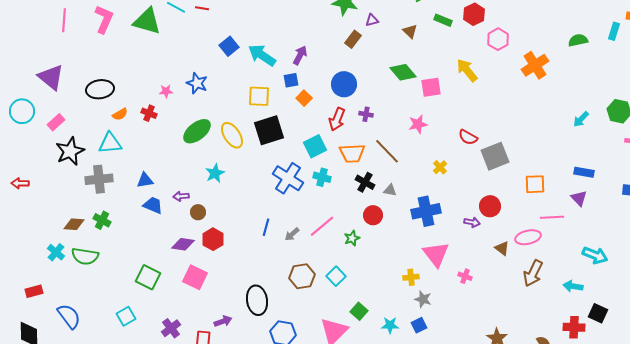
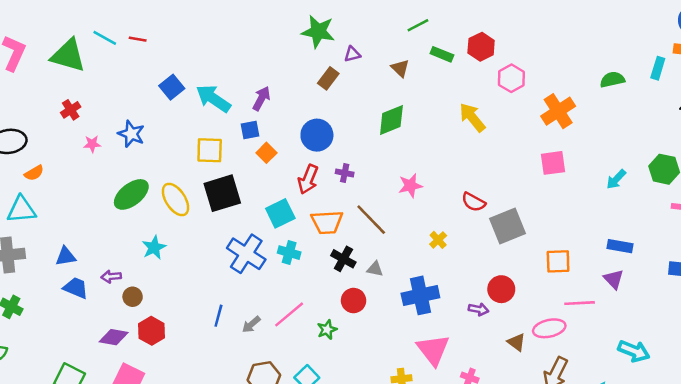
green diamond: (403, 72) -> (391, 120), turned -72
pink square: (431, 87) -> (553, 163), moved
red cross: (149, 113) -> (71, 110), moved, turned 35

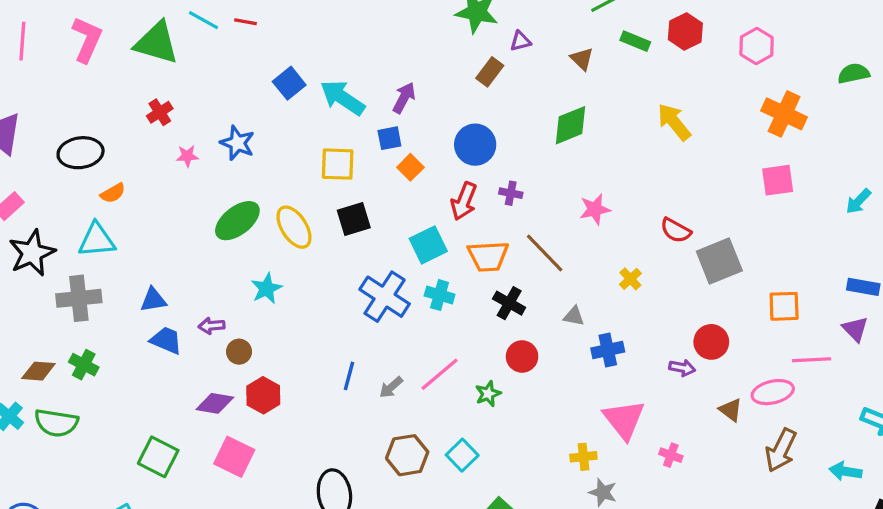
pink hexagon: (511, 78) -> (757, 46), moved
orange cross: (558, 111) -> (784, 114), turned -32
black square: (222, 193) -> (354, 219), size x0.7
gray triangle: (375, 269) -> (574, 316), moved
blue cross: (420, 295) -> (608, 350), size x0.7

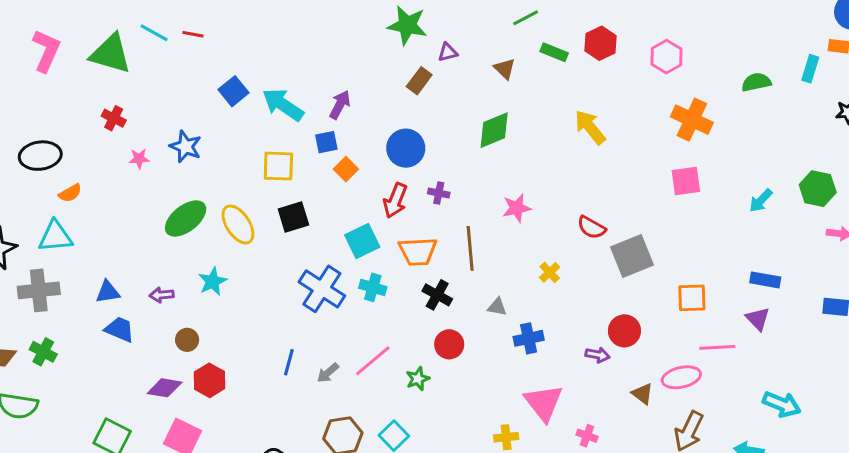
red cross: (160, 112) -> (114, 118), turned -30
brown line: (545, 253) -> (470, 248), turned 39
purple arrow: (212, 326) -> (162, 295), moved

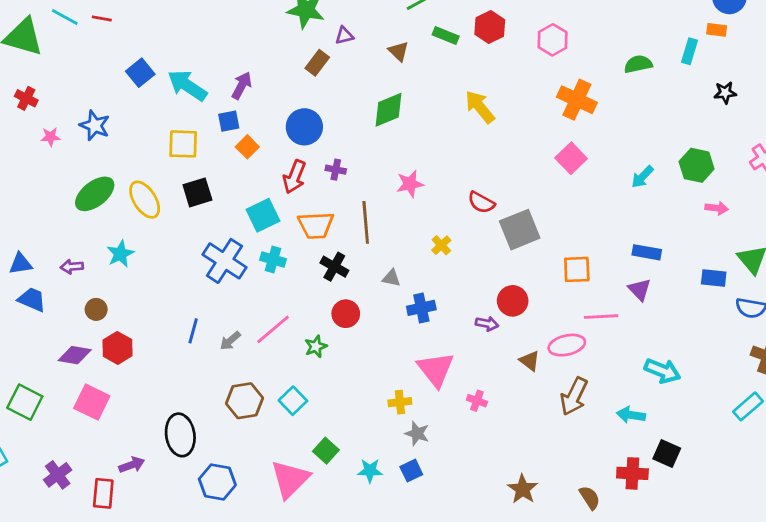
pink square: (686, 181) -> (571, 158), turned -36

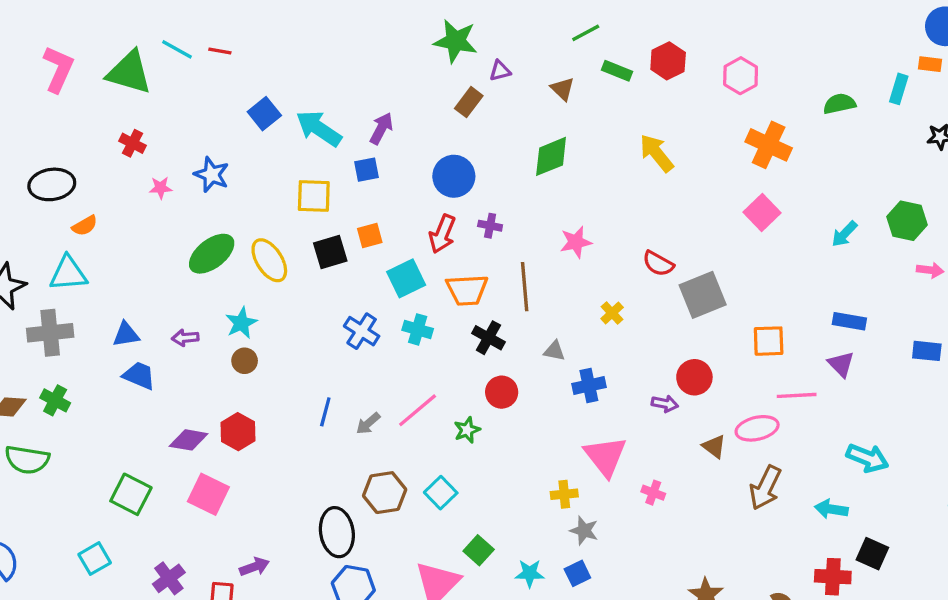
orange square: (247, 147) -> (370, 236), moved, turned 30
blue cross: (224, 261) -> (362, 331), size x0.7
brown circle: (96, 309) -> (245, 361), moved
black ellipse: (180, 435) -> (337, 532), moved

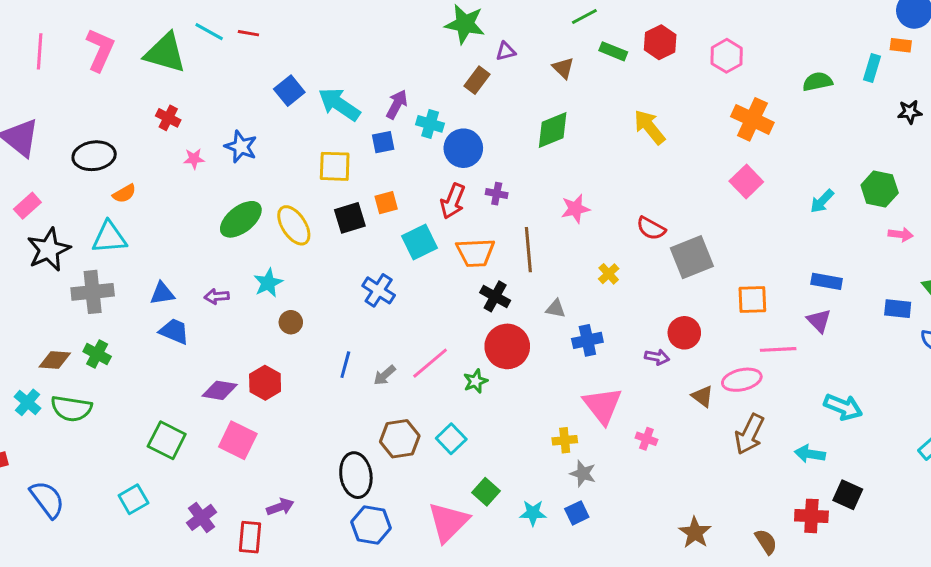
cyan cross: (418, 329) -> (430, 124), moved
brown circle: (245, 361) -> (291, 322), moved
red circle: (502, 392) -> (507, 346), size x1.5

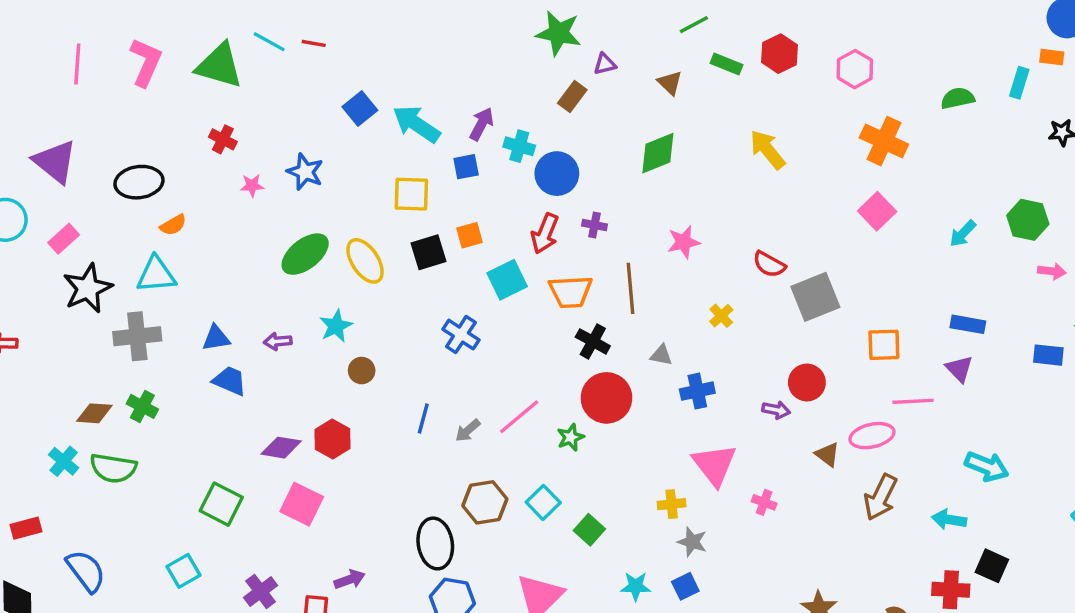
green square: (486, 492) -> (589, 530), moved

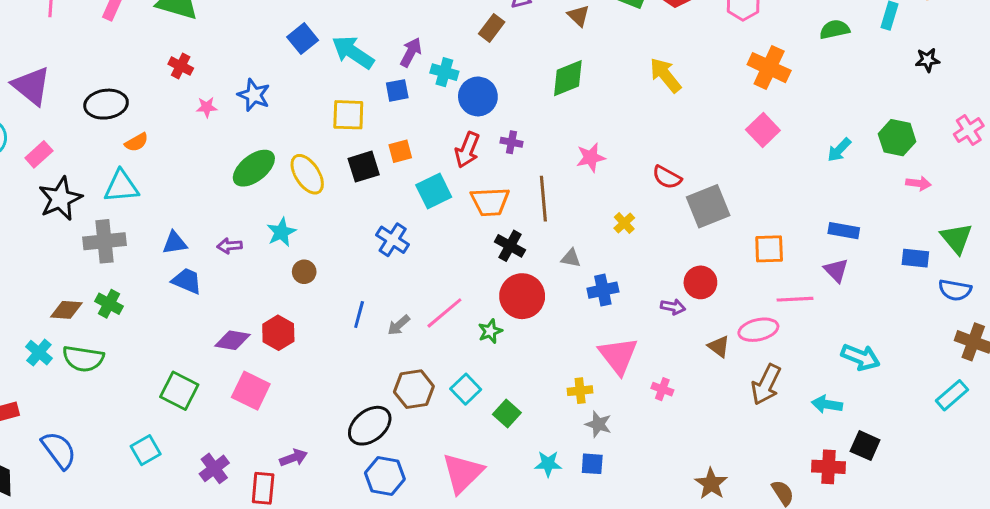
black ellipse: (435, 543) -> (370, 426), turned 60
blue square: (685, 586) -> (592, 464), turned 30

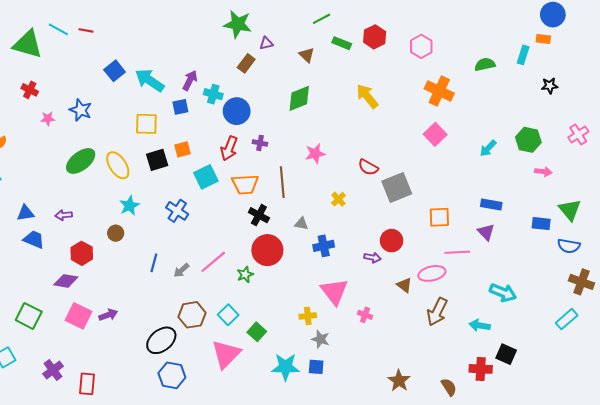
cyan star: (281, 232) -> (129, 206), moved
red hexagon: (278, 333) -> (82, 253), moved
purple arrow: (294, 458) -> (108, 315), moved
cyan star: (548, 464) -> (285, 367), size x1.5
pink triangle: (463, 473) -> (226, 354), moved

